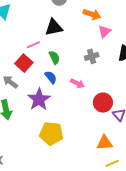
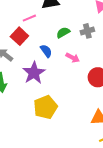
green semicircle: (54, 57) -> (63, 33), moved, turned -96
yellow pentagon: (51, 133) -> (45, 107), turned -30

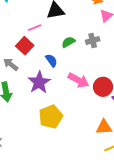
pink arrow: (73, 58) -> (79, 80), moved, size x1.5

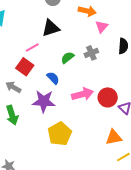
pink arrow: (79, 80) -> (83, 94), turned -35
purple star: (39, 82) -> (44, 101), turned -30

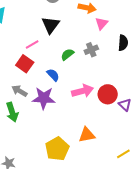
black triangle: (51, 28) -> (51, 25), turned -36
gray arrow: (13, 87) -> (19, 91), moved
yellow pentagon: (60, 134) -> (57, 149), moved
orange triangle: (114, 137) -> (87, 135), moved

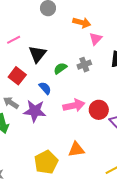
black triangle: (51, 25) -> (37, 54), moved
pink line: (32, 45) -> (14, 40), moved

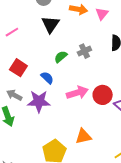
pink triangle: (96, 39) -> (102, 14), moved
black triangle: (37, 54) -> (50, 24), moved

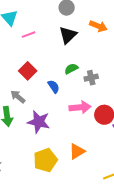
gray cross: (84, 51) -> (91, 78), moved
purple star: (39, 101) -> (39, 122), moved
orange triangle: (83, 136) -> (77, 151), turned -30

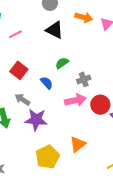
black triangle: (68, 35) -> (54, 30), turned -42
gray cross: (91, 78) -> (84, 79), moved
gray arrow: (18, 97) -> (22, 99), moved

